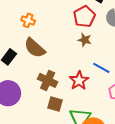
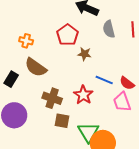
red pentagon: (84, 17) -> (67, 35), moved

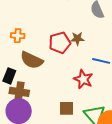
red pentagon: (67, 35) -> (60, 43), moved, turned 30
brown cross: (52, 98) -> (19, 92), moved

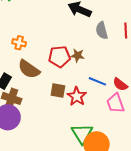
brown square: (67, 108) -> (58, 91), moved

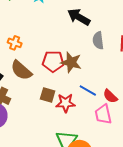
brown star: (78, 55) -> (71, 62), size x1.5
red star: (77, 96) -> (65, 103), turned 30

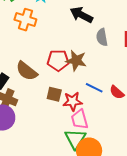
orange cross: (15, 43) -> (25, 20), moved, size x1.5
pink trapezoid: (103, 114) -> (80, 119), moved

